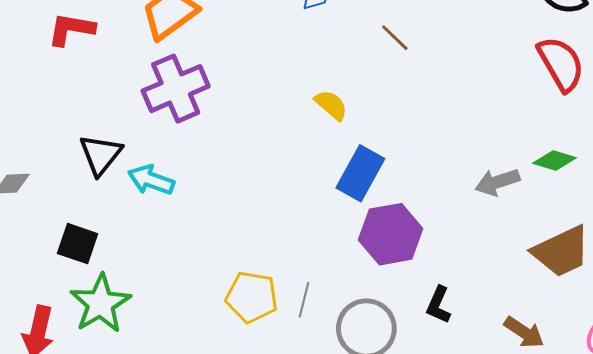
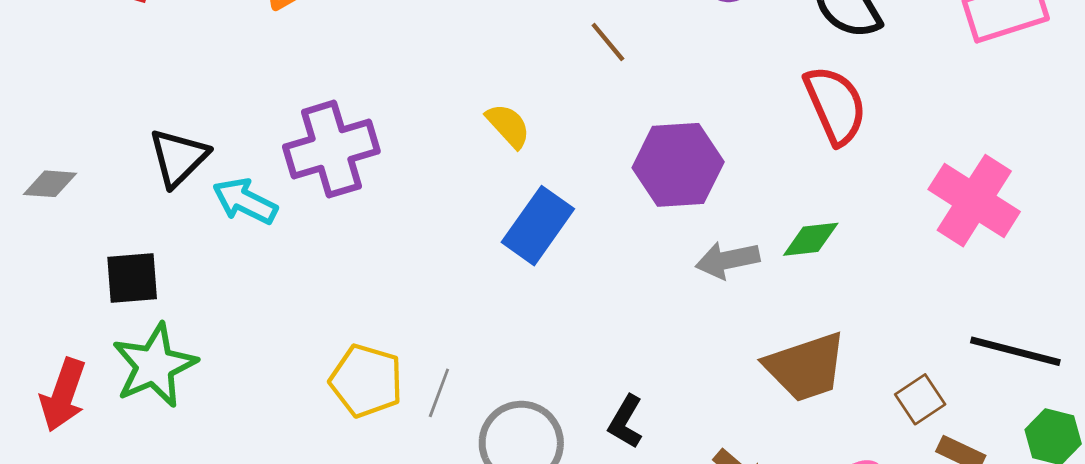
purple cross: (176, 89) -> (331, 149), moved
green diamond: (554, 161) -> (811, 239), turned -30
purple hexagon: (391, 234) -> (678, 165), moved
black square: (78, 244) -> (132, 278), turned -30

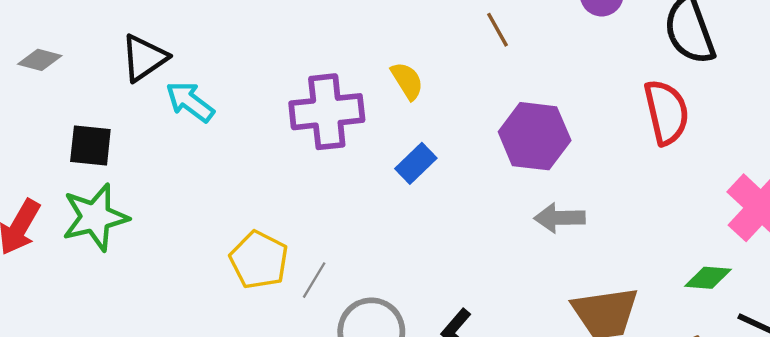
purple cross: (331, 149) -> (327, 112), moved
blue rectangle: (538, 226) -> (416, 163), size x0.7
green diamond: (811, 239) -> (708, 278), moved

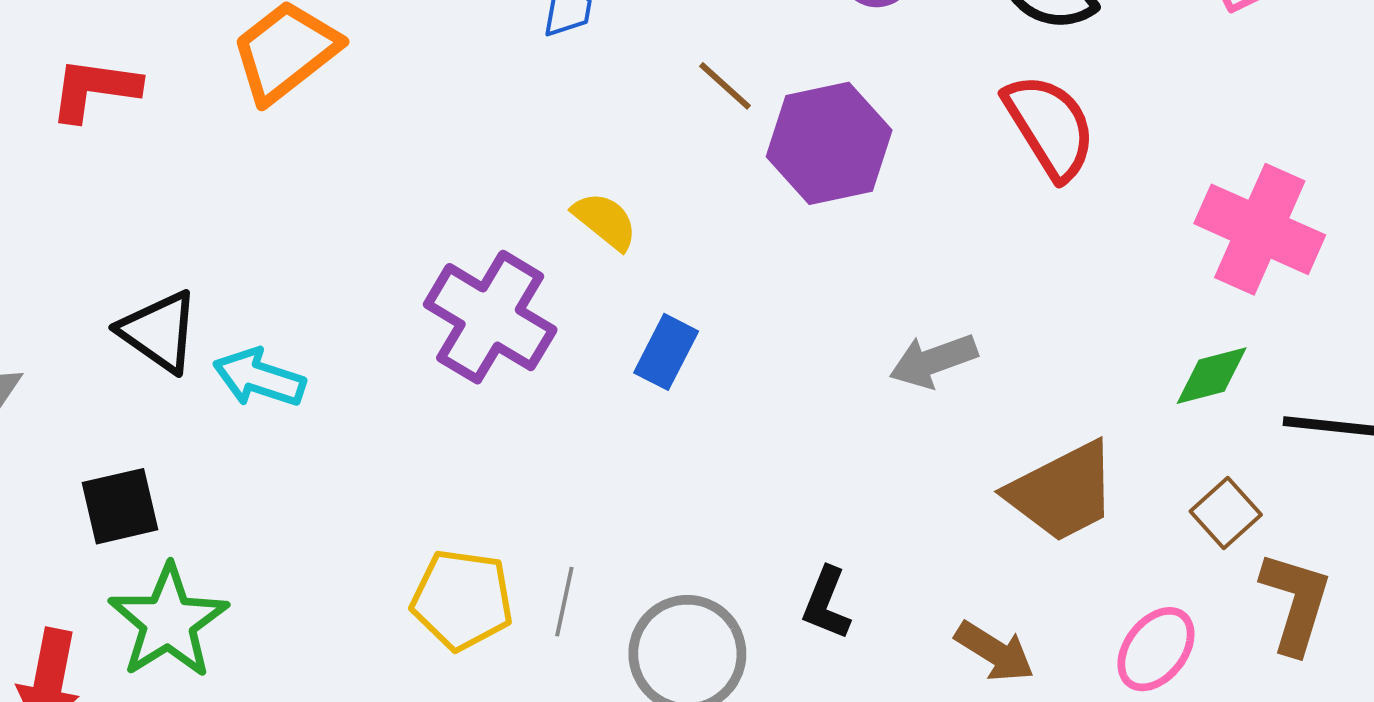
black triangle: (144, 58) -> (159, 331), turned -32
purple cross: (327, 112) -> (490, 317), turned -34
purple hexagon: (535, 136) -> (829, 143), moved

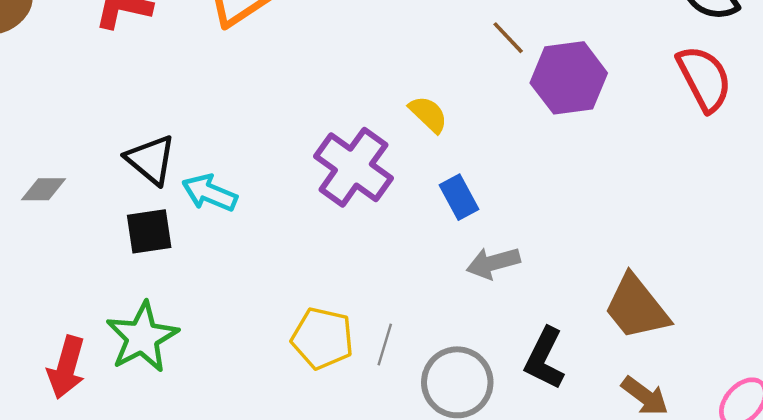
blue rectangle: (666, 352) -> (459, 197), turned -60
gray arrow: (933, 361) -> (493, 263), moved
brown trapezoid: (1062, 492) -> (636, 307), moved, turned 74
black square: (120, 506) -> (149, 231), moved
black L-shape: (826, 603) -> (544, 358), size x1.4

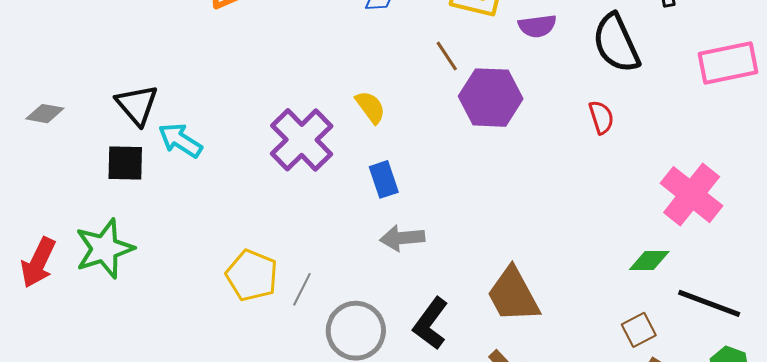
red semicircle: (704, 78) -> (601, 117), size x0.6

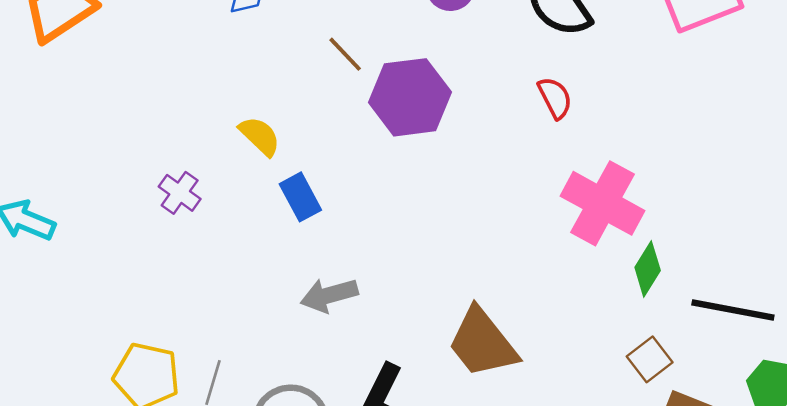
purple cross: (302, 140) -> (180, 193), size x0.5
blue rectangle: (384, 179) -> (300, 197), moved
pink cross: (692, 195) -> (603, 203), moved
green diamond: (649, 260) -> (648, 269), turned -48

